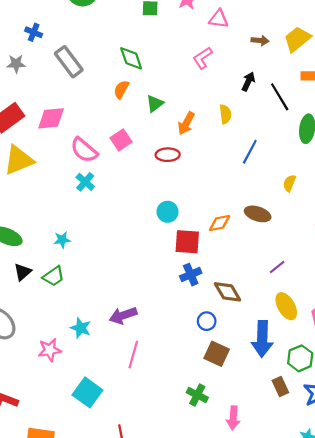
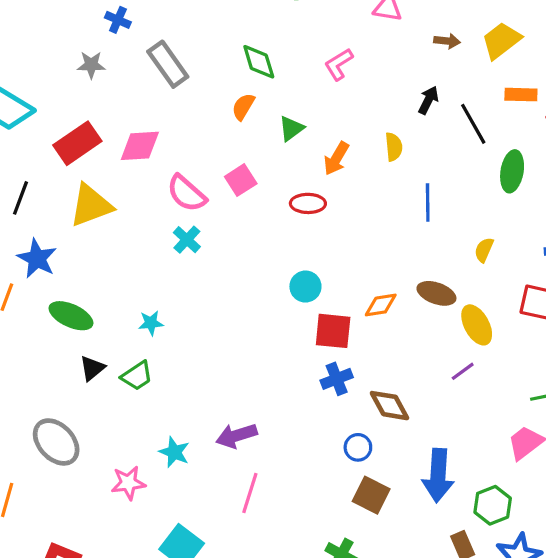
pink L-shape: (202, 58) -> (339, 64), moved
blue line: (250, 152) -> (428, 202), turned -30
yellow ellipse: (286, 306) -> (477, 325), moved

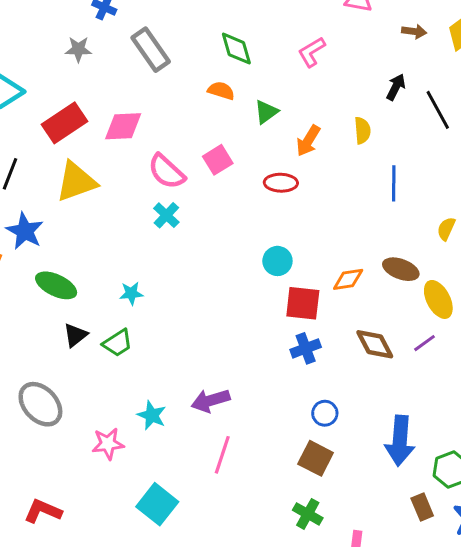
orange semicircle: (243, 107) -> (221, 91), turned 76
brown diamond: (390, 406) -> (375, 344), moved
brown square: (371, 495) -> (316, 458), moved

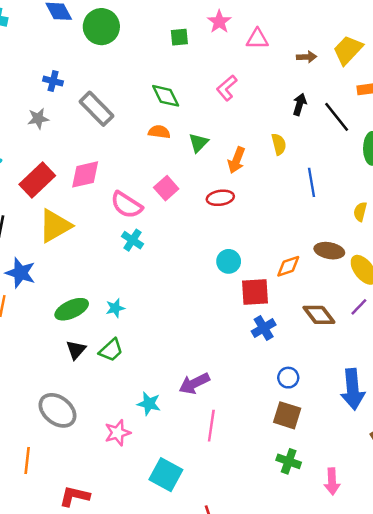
green ellipse: (56, 285) -> (72, 309), moved, turned -40

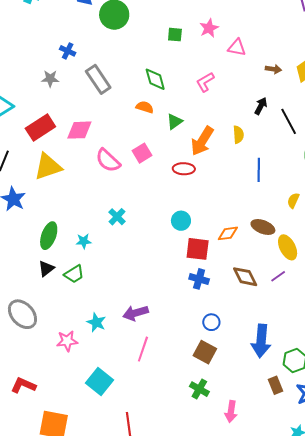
orange arrow: (236, 160) -> (202, 141), size x1.4
cyan cross: (132, 240) -> (117, 217), moved
green ellipse: (72, 309) -> (49, 236), turned -56
blue cross: (264, 328) -> (199, 279), turned 36

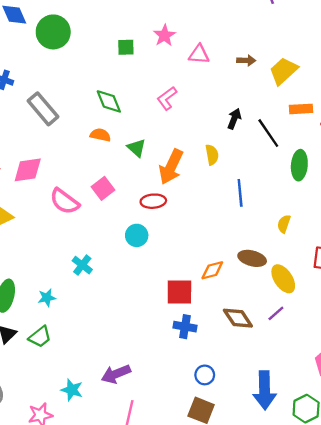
brown arrow: (273, 69) -> (246, 60), moved
green triangle: (175, 122) -> (137, 148), turned -36
cyan circle: (181, 221) -> (137, 235), moved

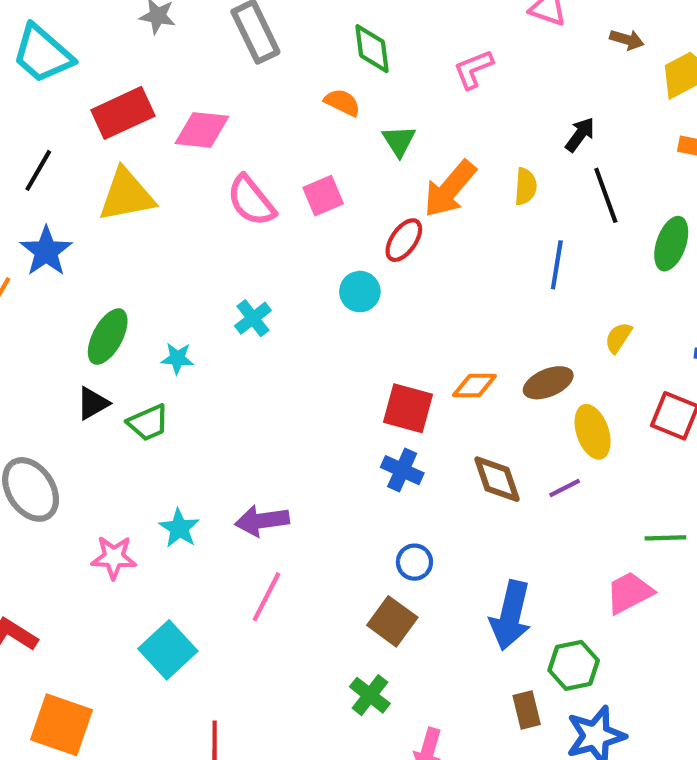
black line: (268, 133) -> (606, 195), moved
red ellipse: (153, 201) -> (404, 240), turned -65
brown ellipse: (252, 258) -> (548, 383), turned -52

